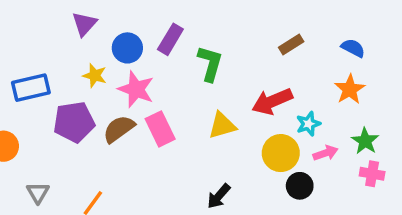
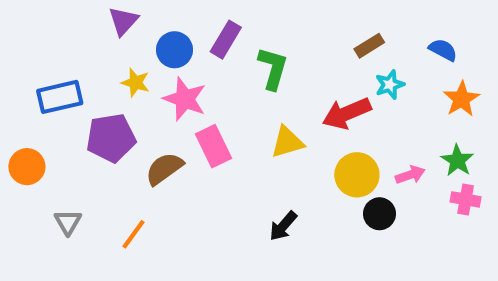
orange star: (350, 89) -> (461, 99), moved
cyan star: (308, 124) -> (390, 85), moved
brown semicircle: (119, 129) -> (164, 169), moved

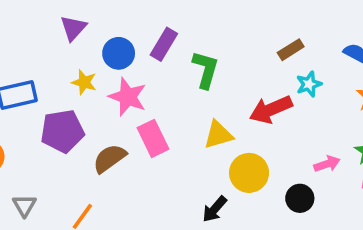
yellow circle: (357, 175) -> (249, 173), moved

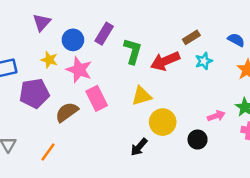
red arrow: (271, 109) -> (165, 61), moved

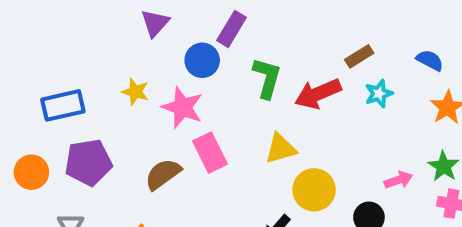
purple triangle: (42, 22) -> (155, 23), moved
purple rectangle: (104, 34) -> (232, 29), moved
blue circle: (73, 40) -> (202, 60), moved
purple pentagon: (34, 93) -> (88, 162), moved

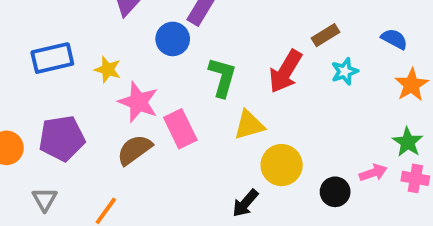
green L-shape: (267, 78) -> (222, 77), moved
red arrow: (318, 94) -> (285, 71), turned -36
blue rectangle: (63, 105) -> (52, 58), moved
pink star: (183, 107) -> (138, 102), moved
pink arrow: (398, 180) -> (373, 173), moved

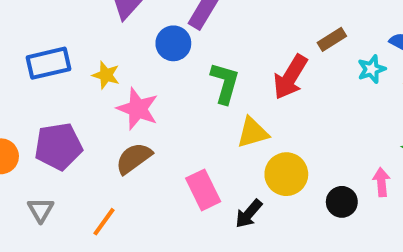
cyan star: (345, 71) -> (372, 69), moved
pink rectangle: (180, 129) -> (203, 190), moved
pink arrow: (373, 173) -> (381, 182), turned -76

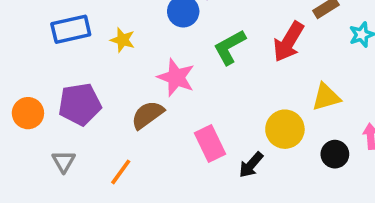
green L-shape: (225, 83) -> (230, 47), turned -135
pink star: (138, 109) -> (176, 77), moved
yellow triangle: (253, 133) -> (326, 97), moved

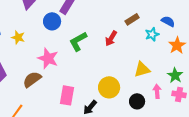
red arrow: (289, 42) -> (111, 38), size x0.7
yellow triangle: (326, 97) -> (142, 69), moved
pink rectangle: (210, 143) -> (67, 95), turned 36

